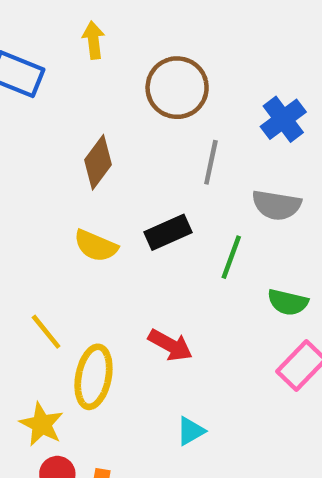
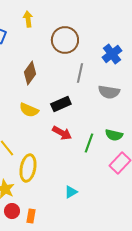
green line: (231, 257) -> (89, 143), moved
red arrow: (170, 345) -> (62, 133), moved

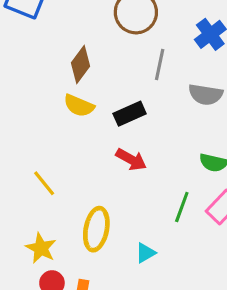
yellow semicircle: (29, 110) -> (79, 106), moved
green line: (89, 143) -> (182, 207), moved
yellow ellipse: (28, 168) -> (96, 229), moved

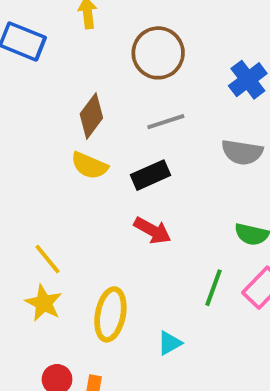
gray line: (160, 64) -> (166, 122), moved, turned 60
yellow star: (41, 248) -> (44, 303), moved

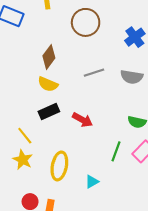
gray line: (166, 122) -> (94, 73), moved
black rectangle: (151, 175) -> (49, 111), moved

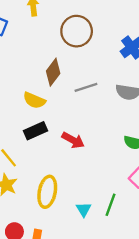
brown diamond: (49, 57) -> (53, 72), moved
green line: (116, 151) -> (111, 205), moved
cyan triangle: (92, 182) -> (84, 209), turned -32

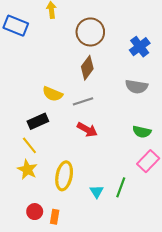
brown diamond: (53, 72) -> (87, 68), moved
gray line: (86, 87) -> (83, 101), moved
black rectangle: (36, 131) -> (38, 121), moved

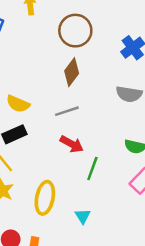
yellow semicircle: (53, 94) -> (18, 104), moved
green line: (121, 187) -> (92, 169), moved

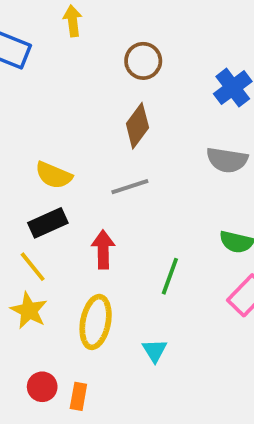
brown circle: (75, 31) -> (143, 61), size x0.7
red arrow: (72, 144) -> (103, 250), moved, turned -120

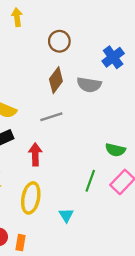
gray semicircle: (227, 160) -> (89, 85), moved
green line: (170, 276) -> (90, 181), moved

